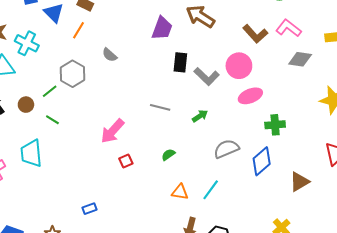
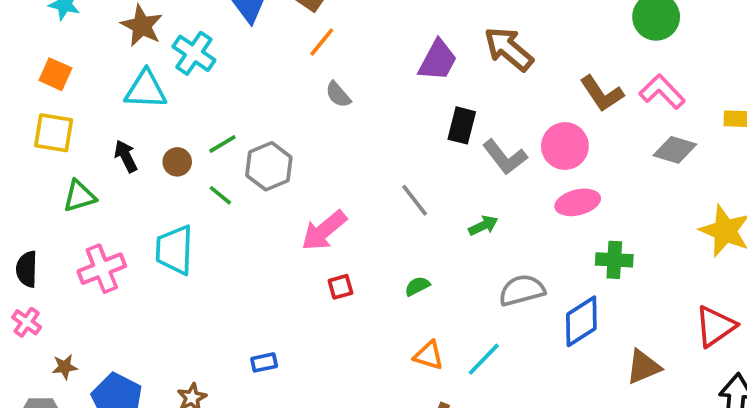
orange line: (78, 30) -> (322, 42), moved
gray hexagon: (72, 74) -> (269, 166), moved
gray line: (160, 107) -> (415, 200), turned 30

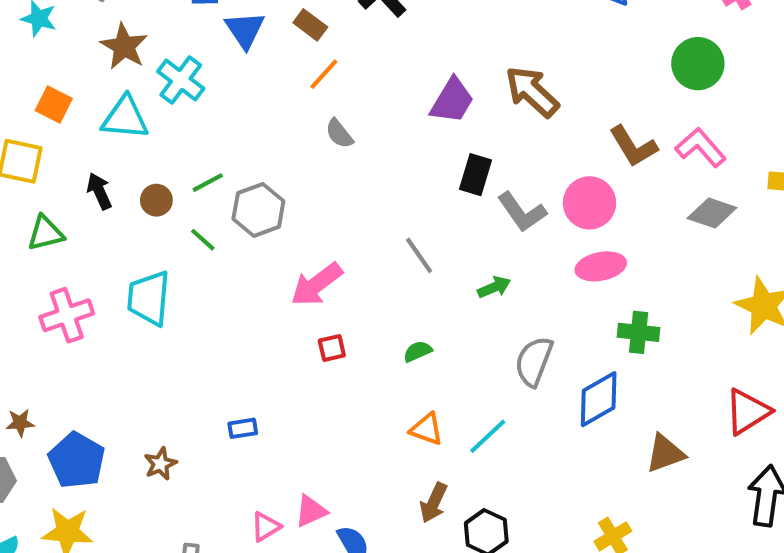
orange square: (55, 74) -> (54, 105), moved
gray semicircle: (522, 290) -> (534, 361), turned -57

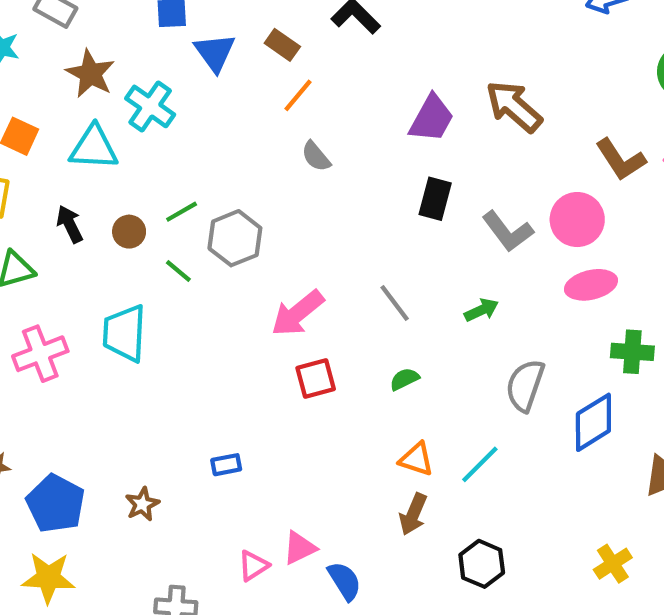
black rectangle: (476, 175) -> (435, 199), moved
gray line: (419, 255) -> (395, 303), moved
red square: (332, 348) -> (316, 378), size x1.4
brown arrow: (434, 503) -> (413, 514), moved

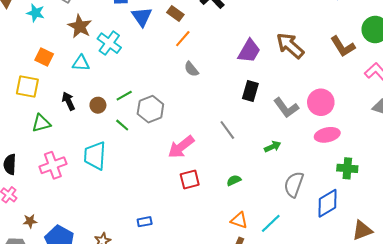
cyan triangle: (94, 148) -> (81, 63), size x0.7
brown L-shape: (621, 160) -> (343, 46), moved
gray line: (395, 303) -> (227, 130), moved

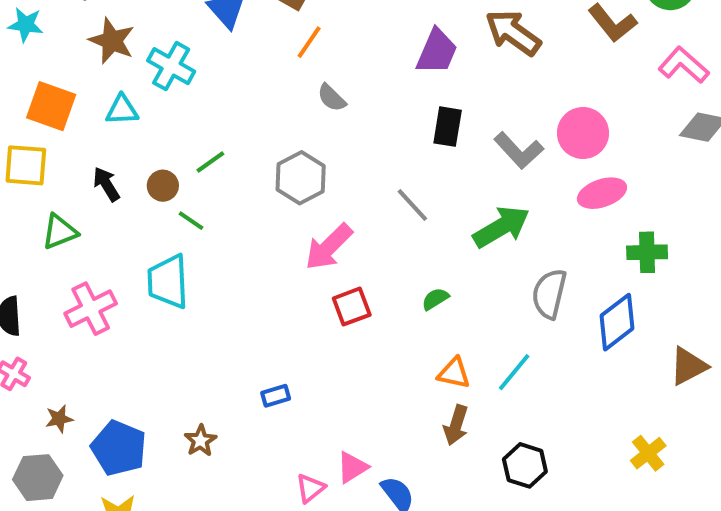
orange square: (44, 57) -> (51, 106), size x1.4
gray hexagon: (150, 109) -> (301, 178), moved
green line: (122, 125) -> (191, 221), moved
green arrow: (273, 147) -> (501, 227), size x1.8

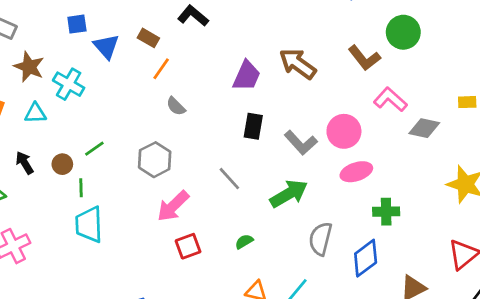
pink L-shape: (684, 65) -> (390, 99), moved
green line: (191, 221) -> (81, 188), turned 54
cyan trapezoid: (168, 282) -> (89, 224), moved

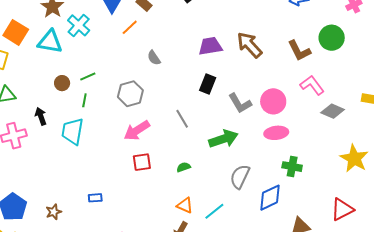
orange line: (161, 69) -> (130, 27), moved
purple trapezoid: (247, 76) -> (210, 46), turned -135
cyan triangle: (35, 113) -> (50, 42), size x1.5
black arrow: (25, 163) -> (41, 116), moved
green line: (81, 188) -> (84, 100), moved

